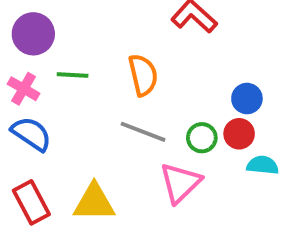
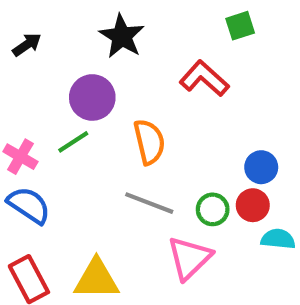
purple circle: (33, 34) -> (92, 97), moved
green line: (73, 75) -> (73, 142), turned -36

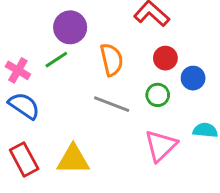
red circle: (253, 205) -> (165, 58), moved
green circle: (213, 209) -> (158, 95), moved
pink triangle: (189, 258) -> (161, 146), moved

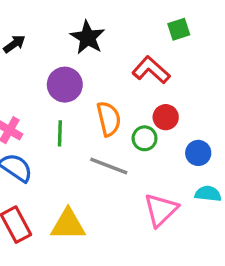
green line: (56, 60) -> (60, 133), moved, turned -55
blue circle: (193, 78) -> (198, 153), moved
green circle: (158, 95) -> (145, 138), moved

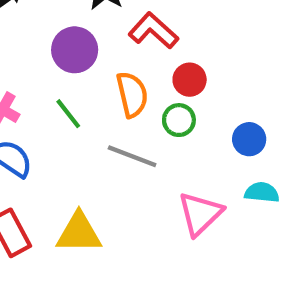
red L-shape: (151, 70) -> (153, 31), moved
red circle: (166, 117) -> (190, 80), moved
green line: (60, 133) -> (68, 114), turned -40

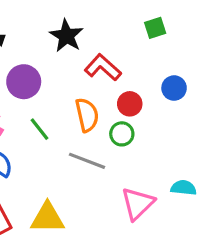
purple circle: (75, 50) -> (24, 82), moved
blue circle: (249, 139) -> (174, 88), moved

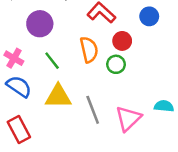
blue circle: (174, 88) -> (149, 16), moved
gray line: (87, 161) -> (93, 110), moved, turned 48
yellow triangle: (47, 218) -> (58, 96), moved

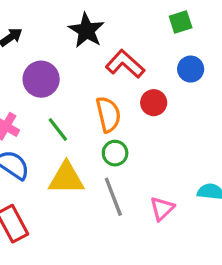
green circle: (116, 64) -> (115, 153), moved
pink triangle: (128, 118) -> (162, 209), size x0.7

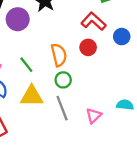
red L-shape: (125, 64) -> (94, 21), moved
blue circle: (191, 69) -> (122, 37), moved
purple circle: (41, 79) -> (18, 19), moved

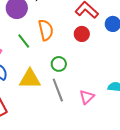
orange semicircle: (59, 55) -> (46, 30), moved
green line: (26, 65) -> (24, 41), moved

